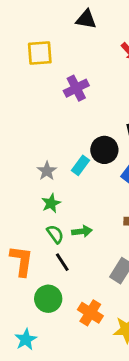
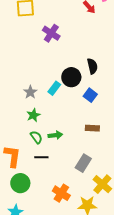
purple cross: (76, 88) -> (51, 33), turned -30
black line: (62, 262) -> (41, 157), turned -56
green circle: (48, 299) -> (20, 183), moved

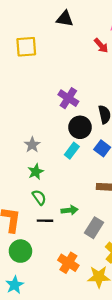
purple cross: (51, 33) -> (68, 98), moved
cyan rectangle: (54, 88) -> (72, 151), moved
green arrow: (55, 135) -> (70, 210), moved

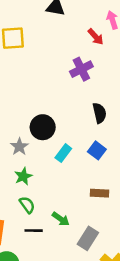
purple cross: (68, 98) -> (81, 69), moved, turned 30
black circle: (80, 127) -> (43, 127), moved
green arrow: (70, 210) -> (61, 219), turned 42

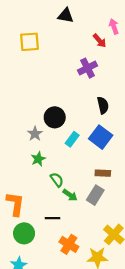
blue square: (97, 150) -> (101, 137), size x1.5
green semicircle: (27, 205) -> (57, 180), moved
black line: (34, 231) -> (52, 218), moved
gray rectangle: (88, 238) -> (95, 195), moved

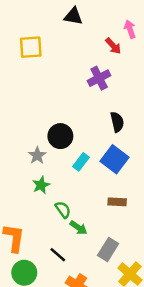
gray rectangle: (95, 195) -> (108, 250), moved
black line: (52, 218) -> (58, 255), turned 40

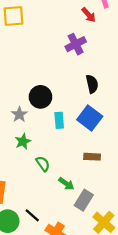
cyan rectangle: (81, 162) -> (59, 120), turned -42
green arrow: (78, 228) -> (66, 184), moved
black line: (58, 255) -> (32, 215), moved

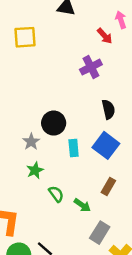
brown rectangle: (92, 157) -> (108, 187), turned -63
green arrow: (66, 184) -> (82, 205), moved

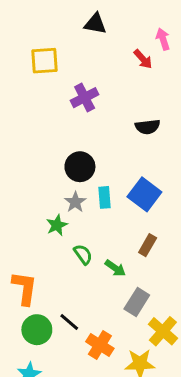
purple cross: (91, 67) -> (85, 98), moved
black semicircle: (108, 109) -> (148, 127), moved, turned 96
gray star: (31, 142) -> (75, 202), moved

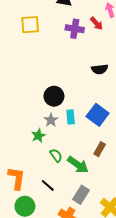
purple cross: (85, 98) -> (75, 29), moved, turned 36
green arrow: (115, 268) -> (78, 165), size x1.5
gray rectangle: (137, 302) -> (81, 195), moved
black line: (69, 322) -> (48, 185), moved

